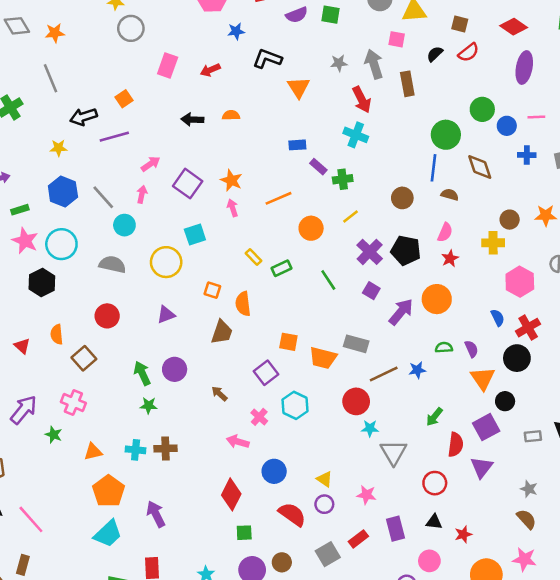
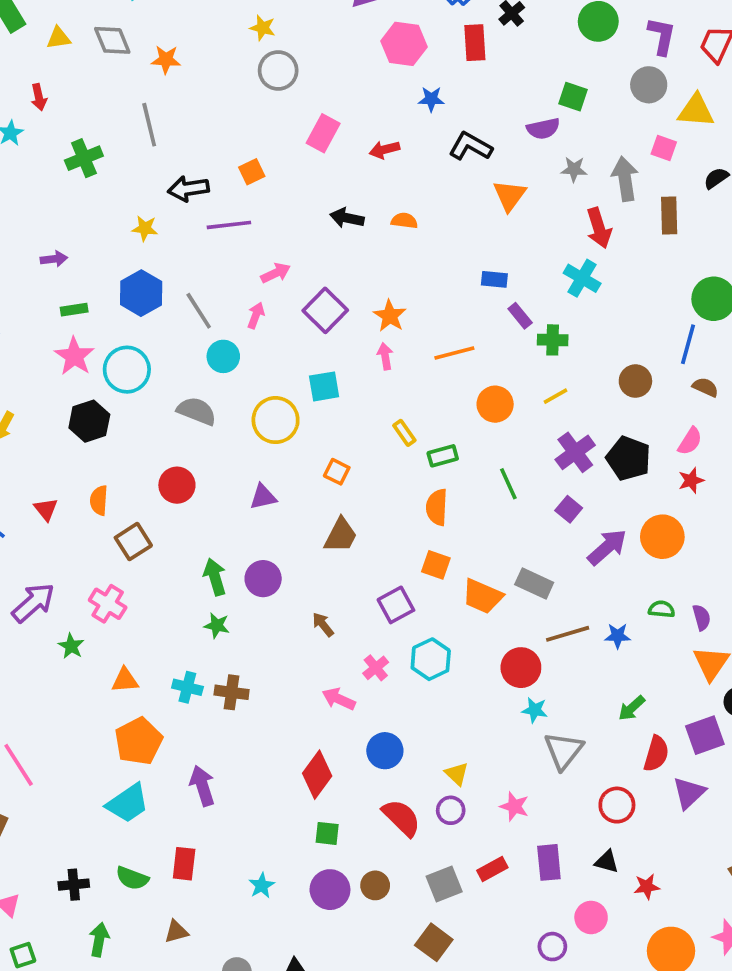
purple semicircle: (297, 15) -> (543, 129), moved
orange semicircle: (243, 304) -> (437, 507), moved

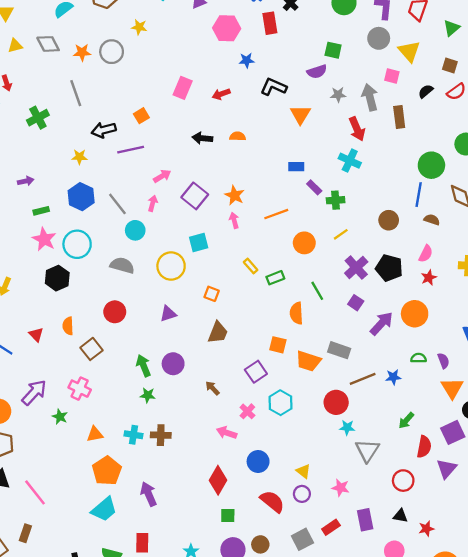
gray circle: (278, 70) -> (112, 52), moved
yellow triangle: (696, 111) -> (409, 51), turned 50
orange semicircle: (437, 507) -> (296, 313), moved

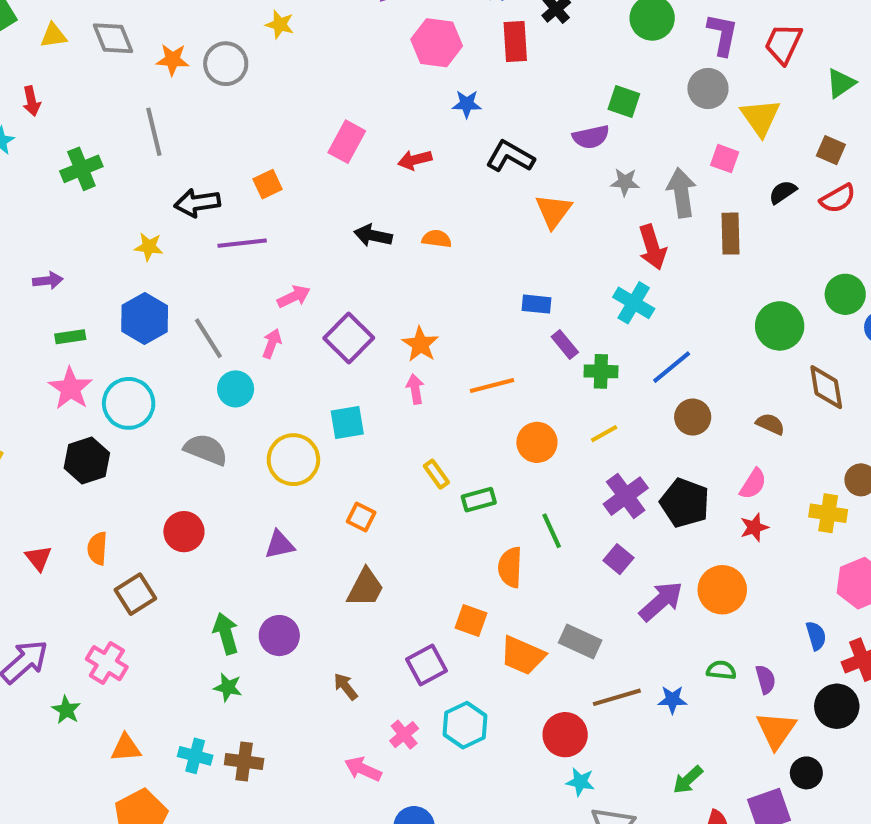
blue line: (419, 195) -> (672, 367), moved, turned 35

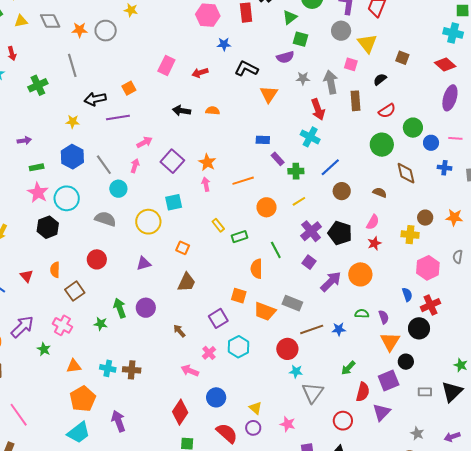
green triangle: (841, 83) -> (290, 17), moved
red semicircle: (838, 198) -> (387, 111), moved
green star: (228, 687) -> (101, 324), moved

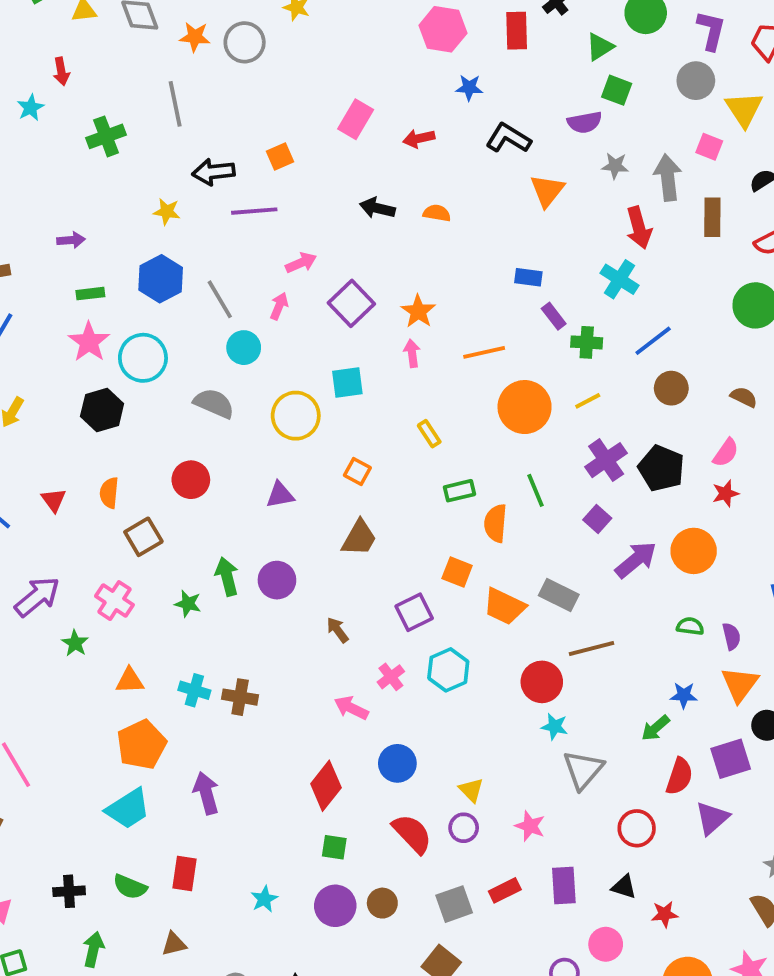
orange circle: (267, 207) -> (525, 407), size x1.4
green rectangle: (240, 237) -> (460, 491), moved
blue star: (339, 329) -> (684, 695), moved

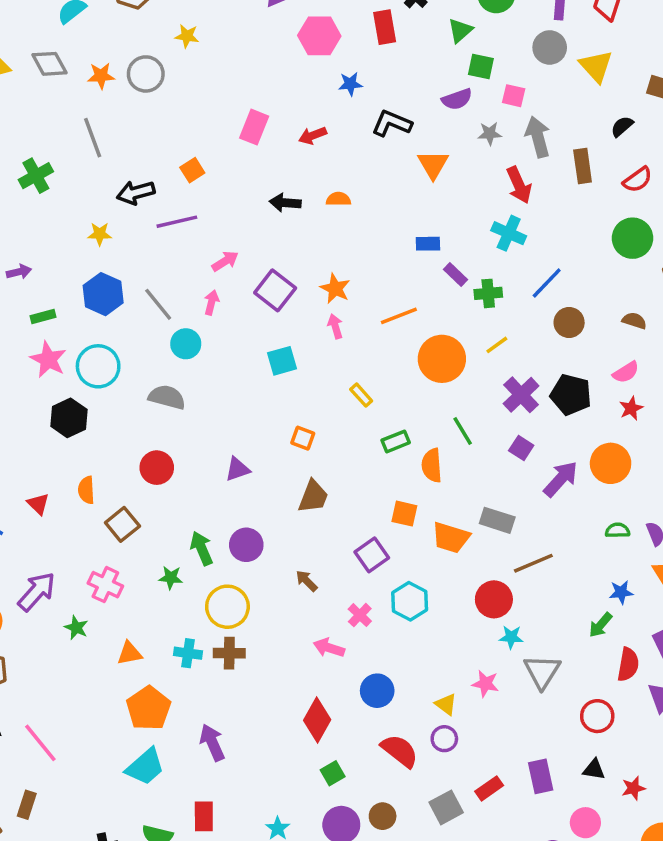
pink square: (709, 147) -> (514, 96), moved
yellow circle: (296, 416) -> (227, 607), moved
pink semicircle: (726, 453) -> (626, 372), turned 32
pink star: (530, 826) -> (485, 684), moved
green square: (334, 847) -> (333, 773), turned -30

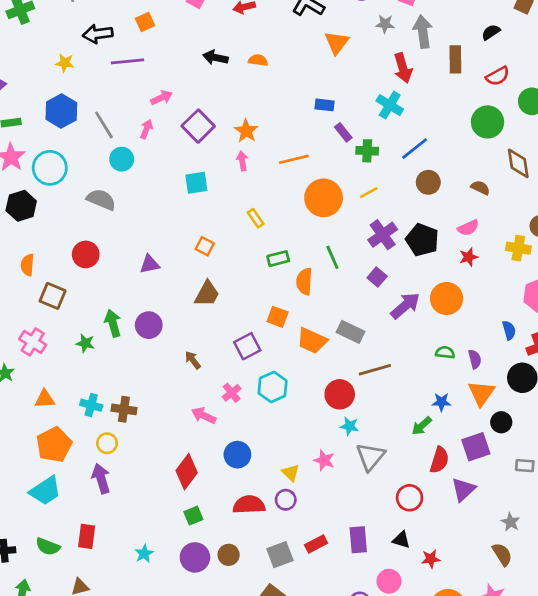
brown square: (122, 524) -> (53, 296), turned -36
yellow circle: (227, 607) -> (107, 443), moved, size x0.6
red semicircle: (400, 751) -> (249, 505), turned -48

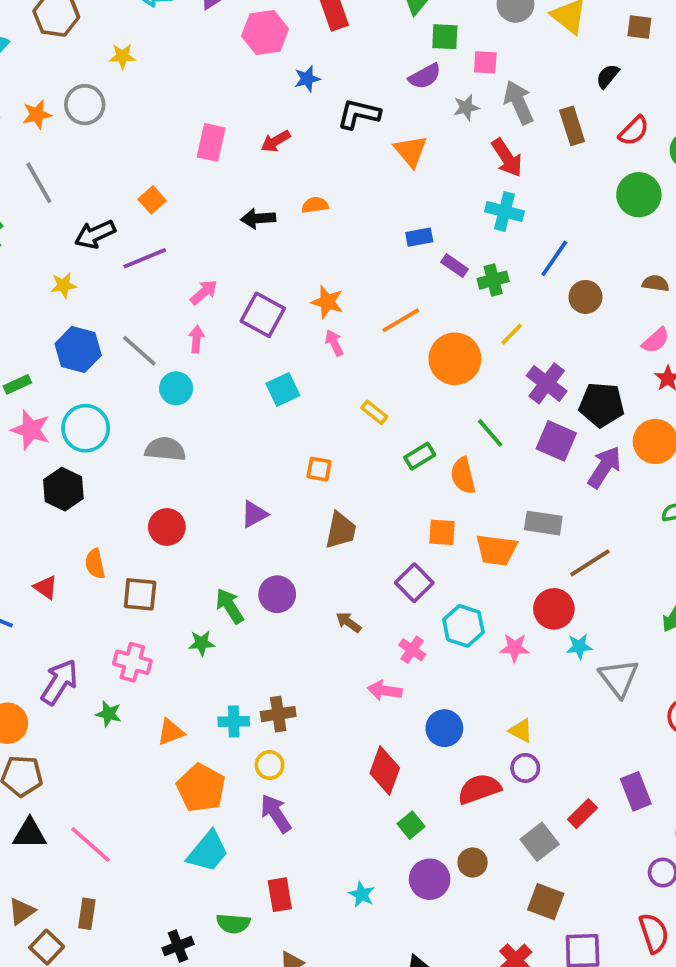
black pentagon: (422, 240) -> (602, 405), moved
purple square: (377, 277) -> (556, 441), size x1.5
pink star: (324, 460) -> (515, 648), moved

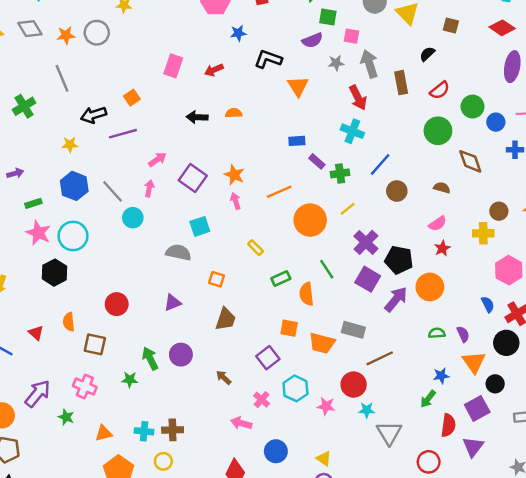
gray semicircle: (165, 449) -> (178, 252), moved

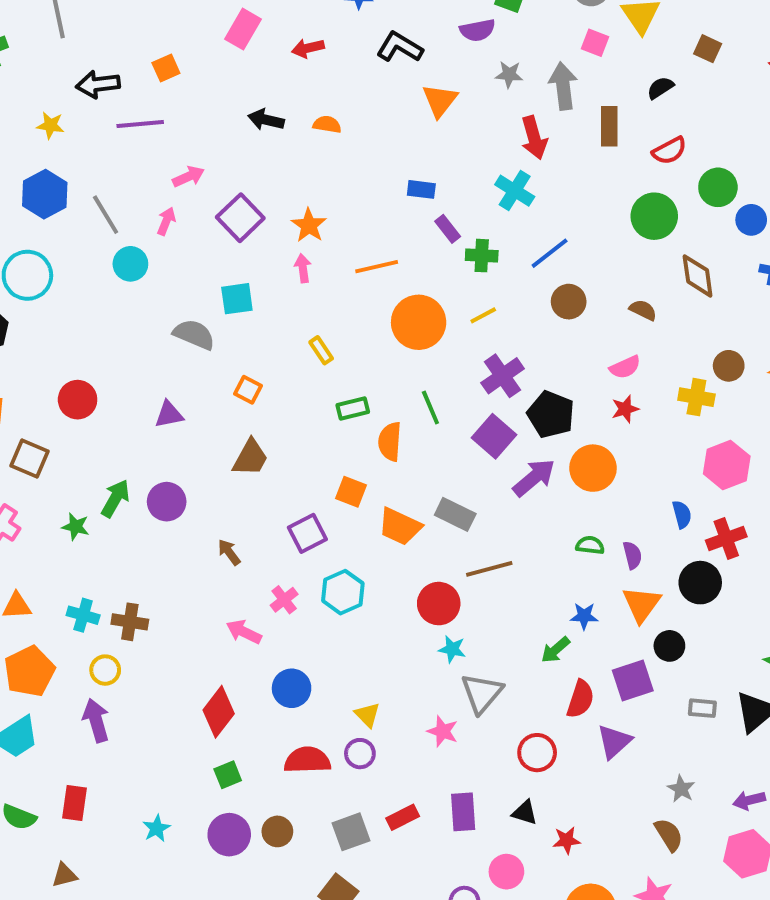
pink square: (351, 36) -> (595, 43), moved
green arrow: (150, 358) -> (115, 498), turned 45
pink star: (326, 406) -> (443, 731), moved

